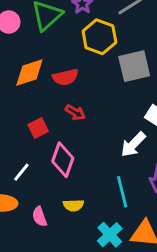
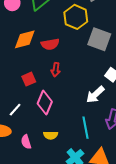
gray square: (134, 66) -> (99, 39), turned 30
red arrow: (75, 112) -> (56, 70), turned 64

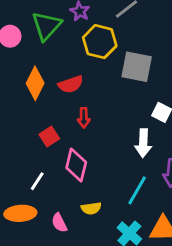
orange diamond: (25, 39) -> (35, 83), turned -40
white arrow: (95, 95) -> (143, 143), turned -36
cyan line: (85, 128) -> (137, 190), turned 50

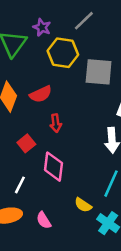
yellow semicircle: (91, 208) -> (83, 205), moved, turned 48

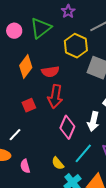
purple star: (42, 27) -> (68, 11), moved
red arrow: (56, 123) -> (55, 96), size x1.6
pink diamond: (53, 167) -> (67, 127), moved

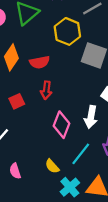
red arrow: (55, 96) -> (46, 90), size x0.7

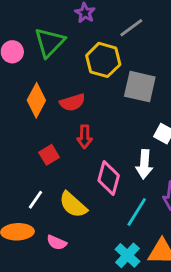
yellow semicircle: (52, 166) -> (73, 205), moved, size x1.5
pink semicircle: (15, 171) -> (57, 242), turned -42

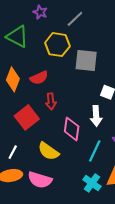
green triangle: (50, 42) -> (17, 37), turned -40
red square: (49, 155) -> (27, 117), size x1.6
white line: (36, 200) -> (13, 152), moved
pink semicircle: (57, 242) -> (40, 180), size x1.6

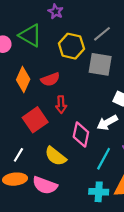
gray line: (75, 19) -> (102, 34), moved
white arrow: (96, 116) -> (107, 123), turned 60
cyan cross: (92, 183) -> (99, 192), turned -36

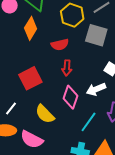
orange diamond: (23, 79) -> (31, 28), moved
red semicircle: (50, 79) -> (60, 45), moved
red arrow: (61, 105) -> (67, 68), moved

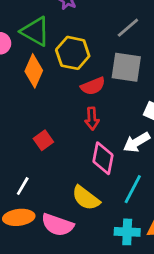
yellow hexagon: (72, 15) -> (73, 53), moved
red semicircle: (60, 45) -> (93, 86), moved
red square: (30, 78) -> (43, 140), size x0.6
yellow semicircle: (45, 114) -> (86, 198), moved

